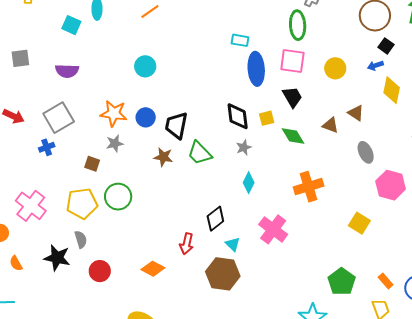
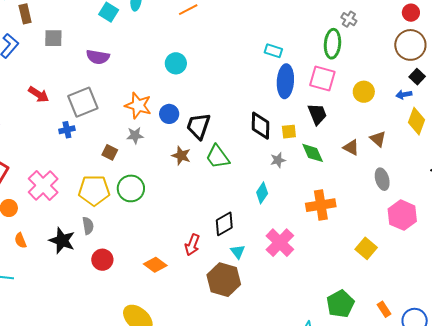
gray star: (244, 147) -> (278, 160), moved

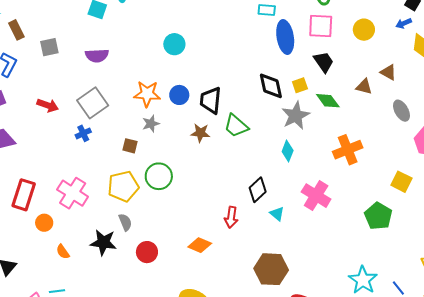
gray star: (278, 160) -> (296, 116), size x1.8
brown hexagon: (224, 280) -> (271, 269), moved
green pentagon: (340, 304) -> (378, 216), moved

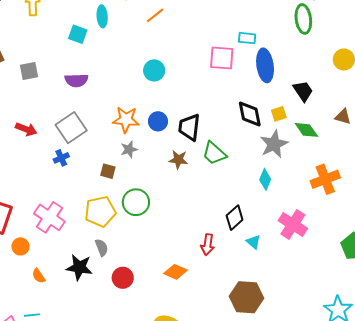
pink square: (321, 26) -> (222, 58), moved

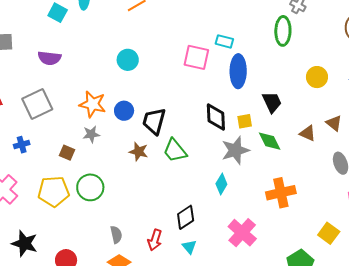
blue cross: (61, 158) -> (22, 145), moved
cyan triangle: (253, 242) -> (189, 247), moved
gray semicircle: (102, 248) -> (116, 235), moved

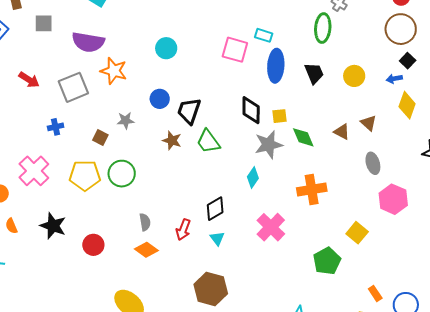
purple semicircle: (49, 58) -> (88, 42), size x1.4
black trapezoid: (272, 102) -> (314, 73), moved
orange star: (93, 104) -> (114, 71), moved

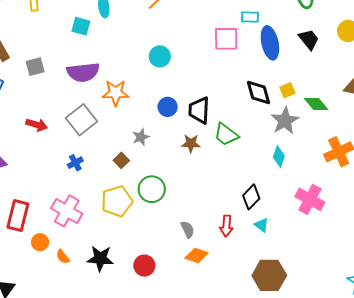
brown square: (100, 137) -> (121, 160), turned 35
orange semicircle: (11, 226) -> (63, 257), moved

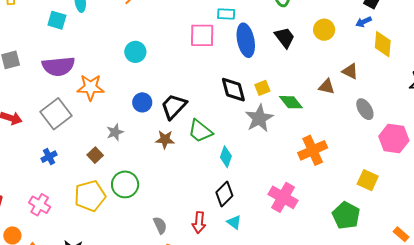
black trapezoid: (199, 110) -> (174, 106), turned 40
cyan diamond: (279, 157) -> (226, 157), moved
pink cross: (67, 211) -> (40, 205), size x0.7

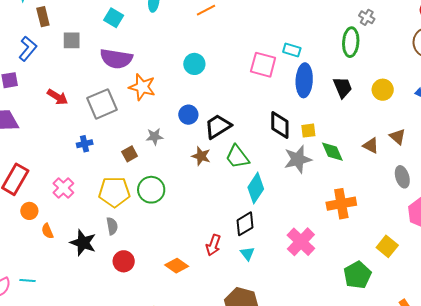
cyan square: (57, 20) -> (114, 18), moved
cyan diamond: (226, 157) -> (256, 188), size x1.4
gray semicircle: (160, 225) -> (112, 226), moved

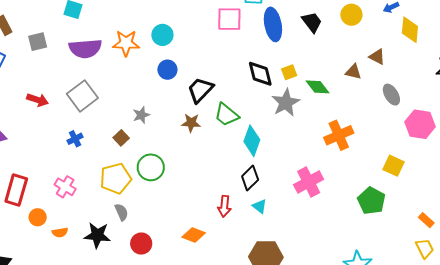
orange star: (142, 87) -> (126, 43), moved
blue circle: (188, 115) -> (167, 70), moved
orange semicircle: (47, 231) -> (60, 232), turned -63
pink cross: (301, 242) -> (309, 182), turned 32

